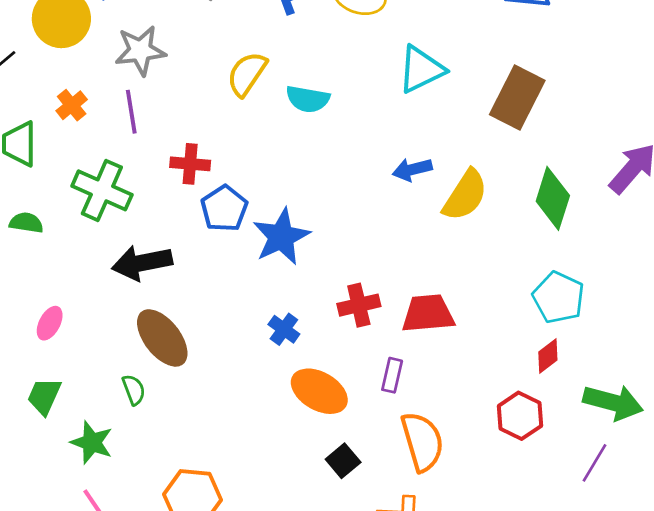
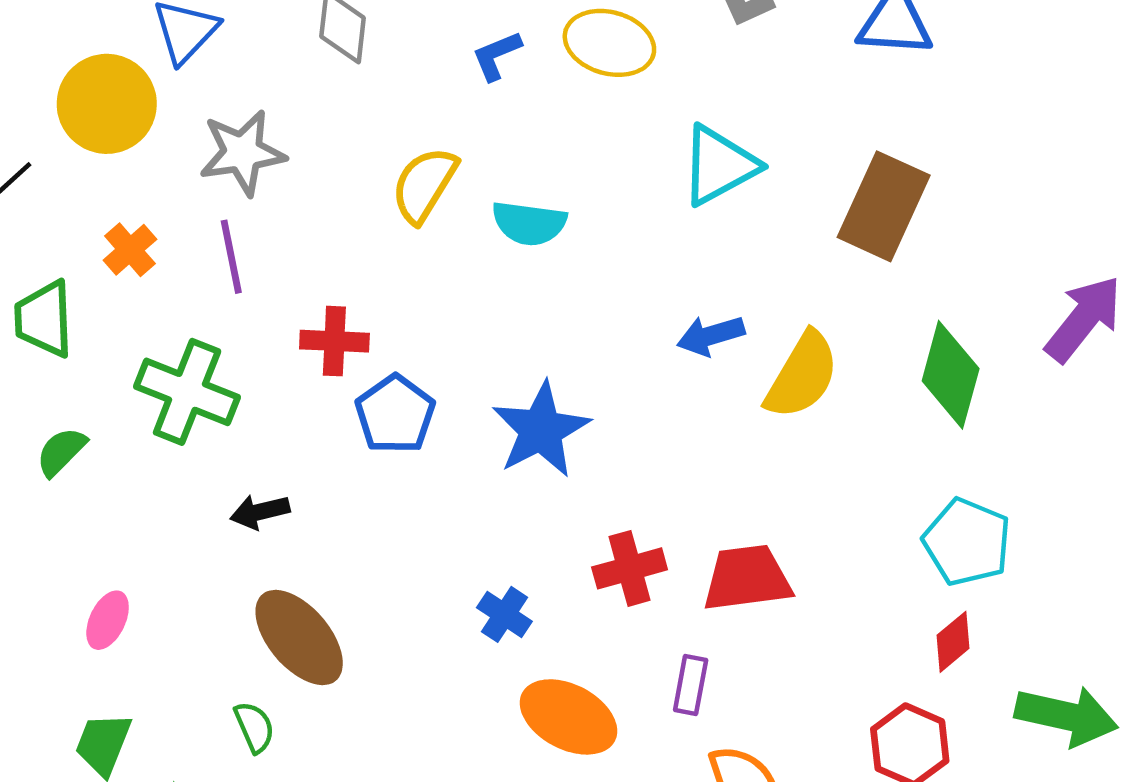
green semicircle: (26, 223) -> (61, 452), turned -52
blue star: (281, 237) -> (541, 430), moved
black arrow: (142, 263) -> (260, 512), size x0.6

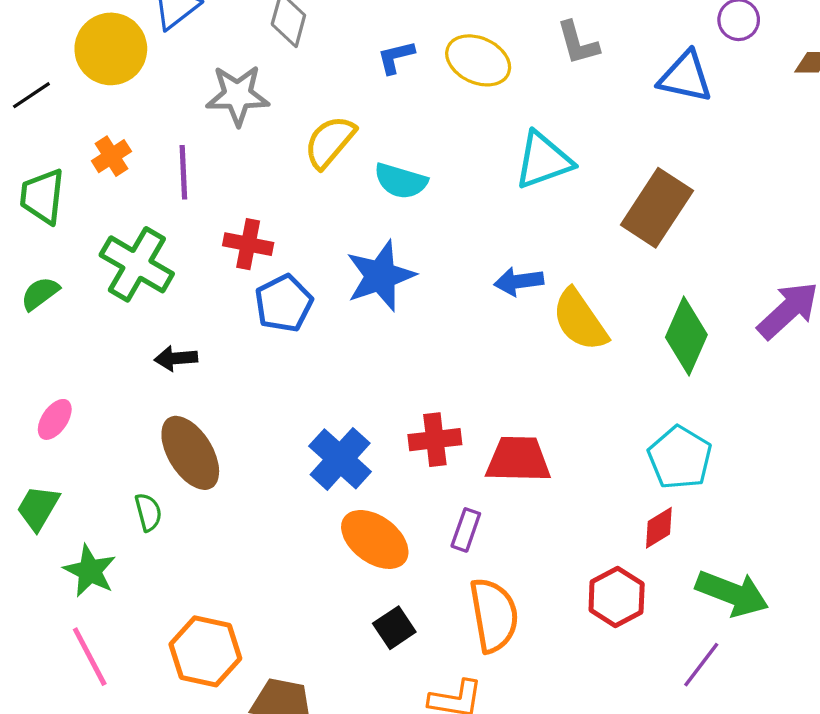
gray star: (242, 153) -> (238, 95), moved
yellow semicircle: (802, 375) -> (580, 320), turned 106
blue star: (541, 430) -> (380, 276), moved
blue cross: (504, 614) -> (340, 459), size x1.6

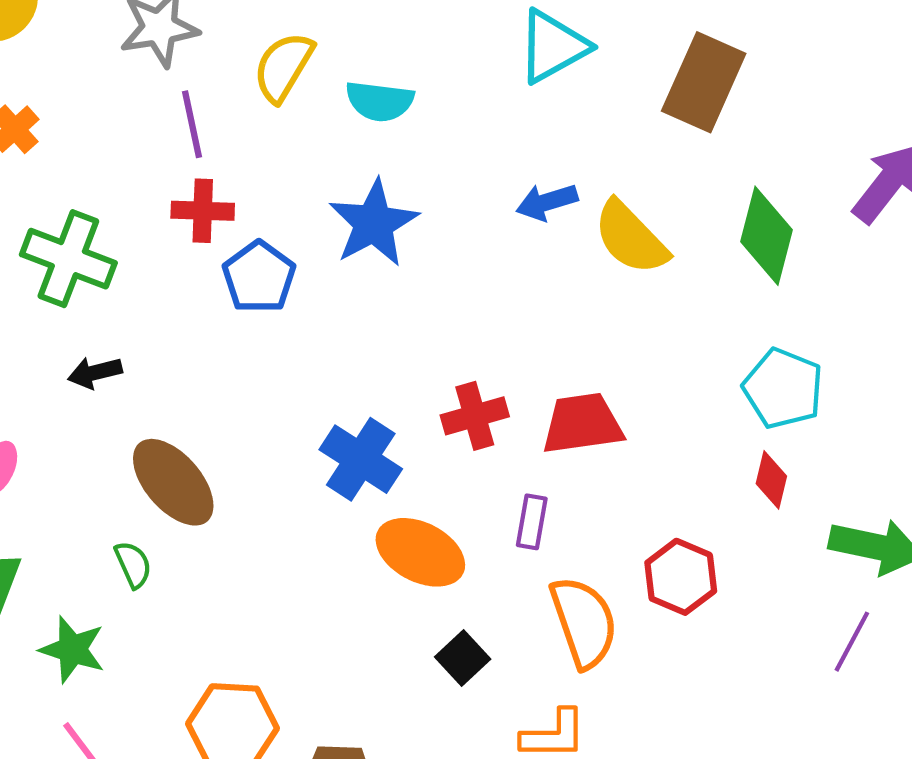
purple line: (183, 172) -> (192, 124), moved
black arrow: (176, 358) -> (95, 373), moved
red diamond: (659, 528) -> (771, 480), turned -36
red hexagon: (617, 597) -> (681, 577), moved

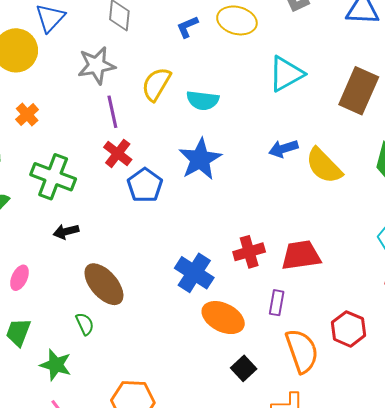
red cross: (203, 211) -> (118, 153), turned 36

